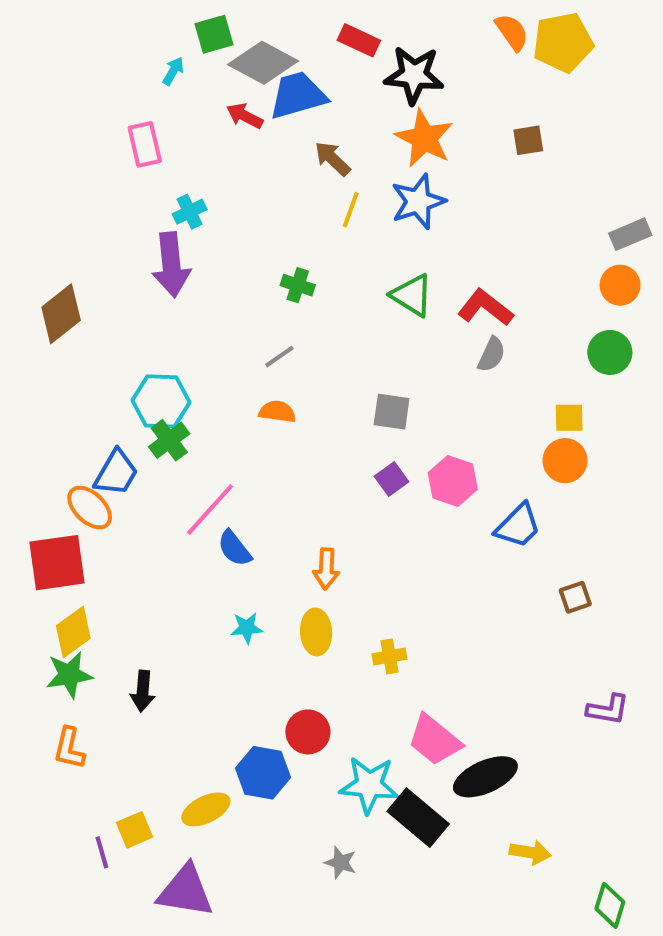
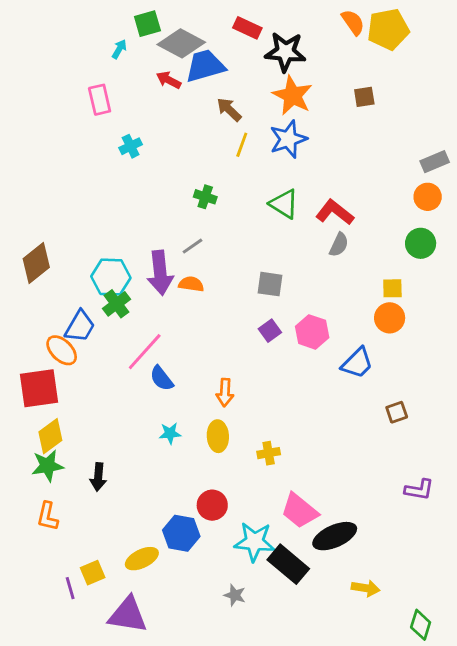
purple arrow: (171, 265) -> (160, 273), moved
brown diamond: (61, 314) -> (36, 263), moved

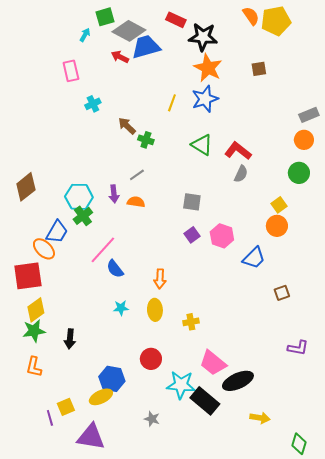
brown arrow: (229, 110) -> (127, 126), moved
purple arrow: (160, 273) -> (114, 194), size x0.6
yellow square: (392, 288) -> (279, 205), turned -35
blue hexagon: (181, 533) -> (112, 379), moved
gray star: (235, 595) -> (152, 419), moved

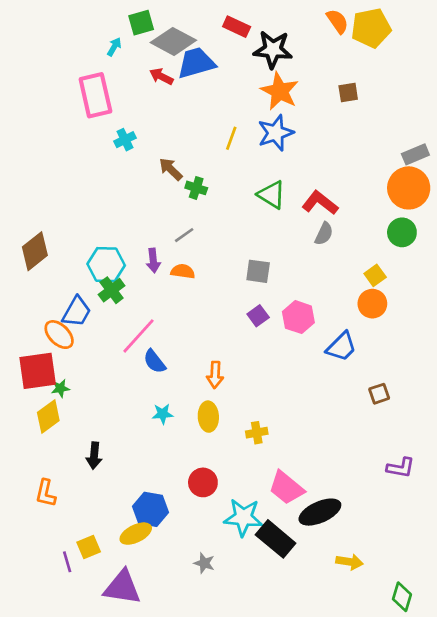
pink rectangle: (71, 71) -> (95, 95), size x1.5
orange circle: (304, 140) -> (409, 188), size x1.6
green star: (34, 331) -> (60, 388), moved, size x0.6

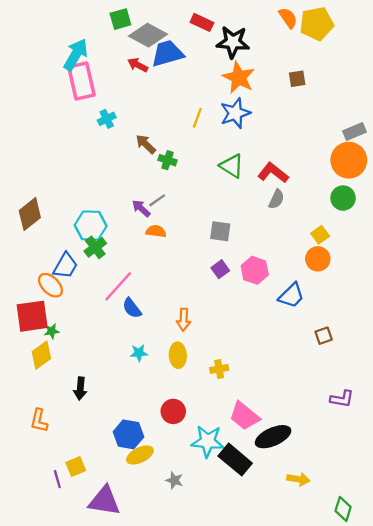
cyan arrow: (114, 47) -> (76, 55), moved, size x2.0
purple arrow: (153, 261) -> (141, 208), moved, turned 138
yellow ellipse: (136, 534) -> (140, 455), moved

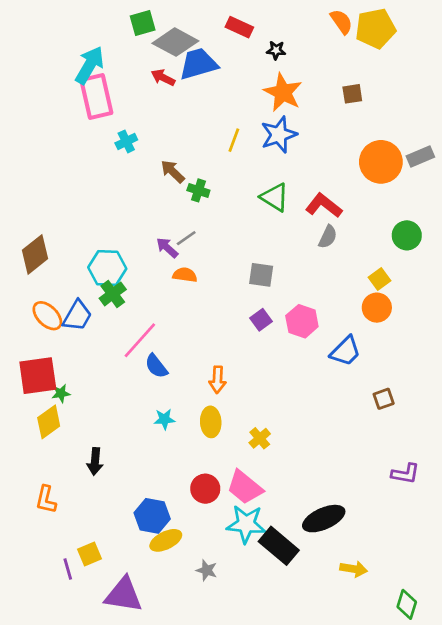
black star: (233, 42) -> (276, 50), size x0.5
orange circle: (349, 160) -> (381, 162), moved
orange ellipse: (50, 285) -> (47, 316), moved
yellow cross: (219, 369) -> (260, 438), turned -30
pink trapezoid: (244, 416) -> (245, 487), moved

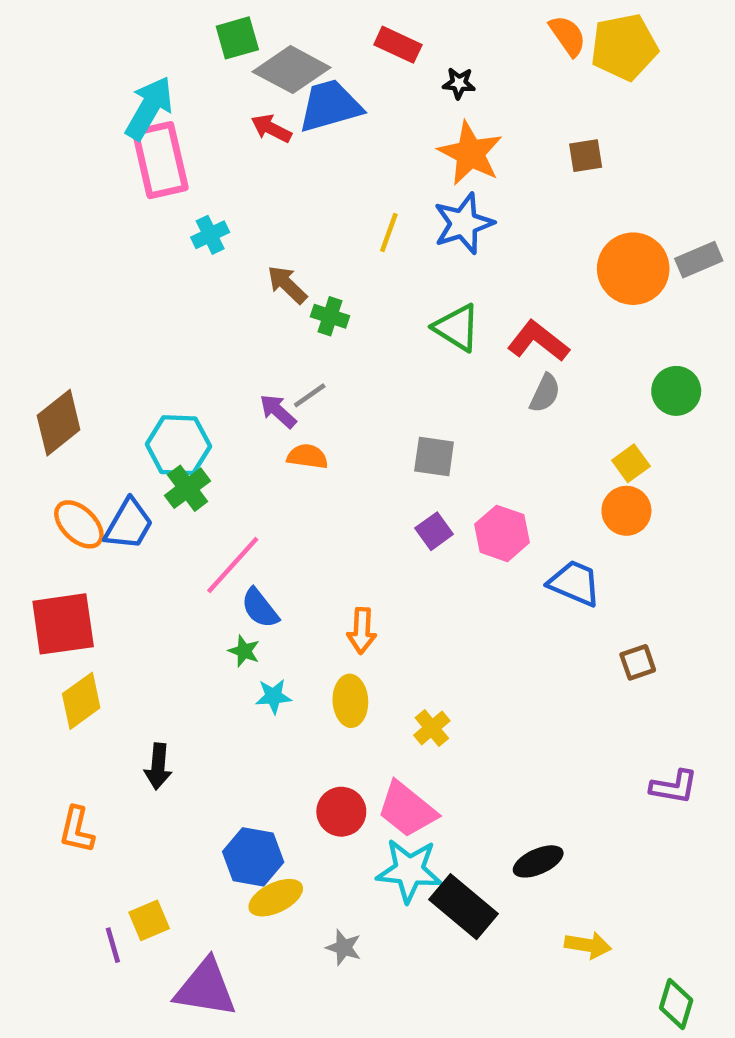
blue trapezoid: (345, 351) -> (574, 583), turned -112
green star: (61, 393) -> (244, 651), moved, turned 30
black ellipse: (324, 519) -> (538, 861), size x0.7

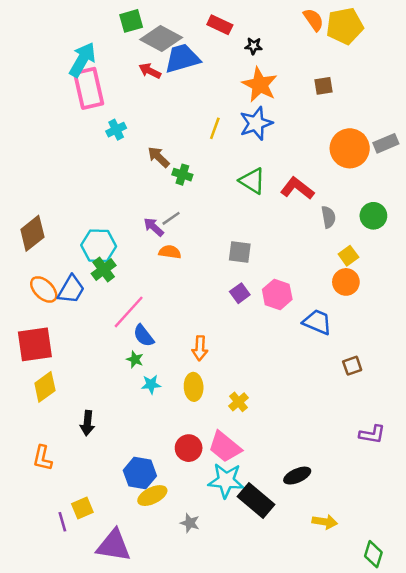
gray semicircle: (545, 393) -> (328, 217), moved, turned -35

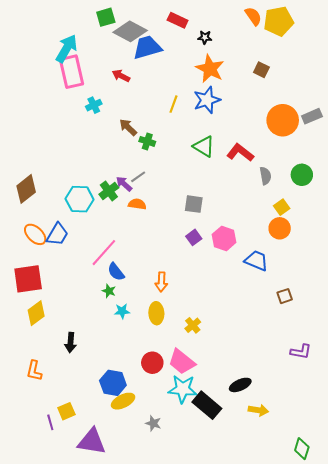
red arrow: (150, 71) -> (121, 76), moved
brown square: (323, 86) -> (261, 70), turned 35
green cross: (104, 269) -> (109, 191), moved
yellow arrow: (325, 522) -> (258, 410), moved

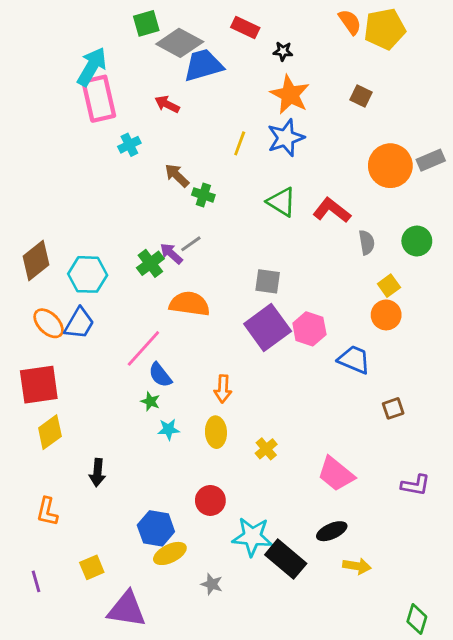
cyan hexagon: (80, 199) -> (88, 274), moved
orange semicircle: (137, 204) -> (189, 304), moved, size x1.6
purple square: (194, 237) -> (268, 327), size x2.0
pink trapezoid: (182, 362) -> (336, 474), moved
purple line: (50, 422) -> (36, 581), moved

